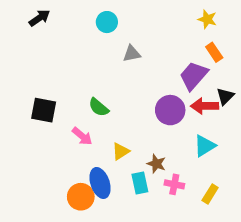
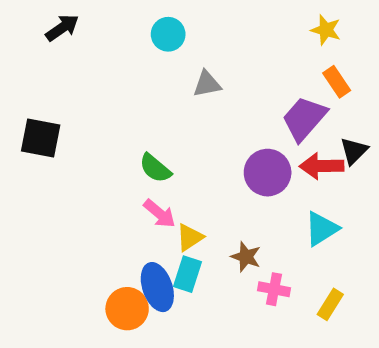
black square: (44, 110) -> (41, 138), moved
pink arrow: (82, 136) -> (159, 214), moved
cyan rectangle: (140, 183) -> (188, 274), moved, turned 30

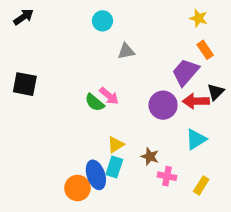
black arrow: (62, 28) -> (24, 17), moved
pink arrow: (159, 214) -> (109, 96), moved

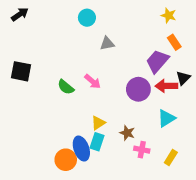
green semicircle: (95, 102) -> (66, 87), moved

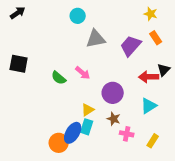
gray triangle: (107, 43) -> (96, 39), size x1.5
purple trapezoid: (157, 61) -> (131, 46), moved
purple circle: (138, 89) -> (113, 93), moved
blue ellipse: (81, 149) -> (73, 133), turned 50

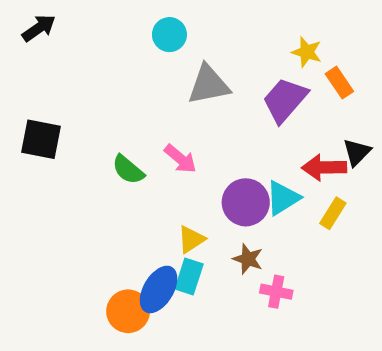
yellow star: (151, 14) -> (307, 52), moved
cyan triangle: (149, 106) -> (283, 198), moved
yellow rectangle: (153, 141) -> (333, 213), moved

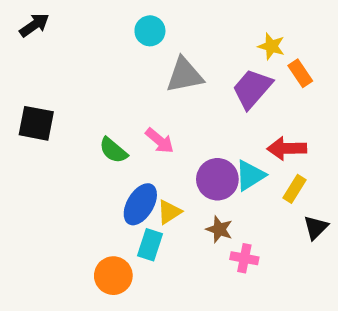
black triangle: (357, 152) -> (316, 227), moved
cyan rectangle: (189, 276) -> (150, 245), moved
blue ellipse: (159, 289) -> (140, 204), moved

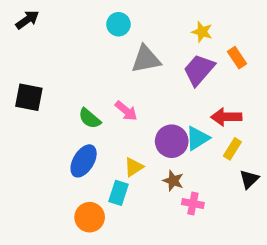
yellow star: (271, 46) -> (202, 32), moved
blue ellipse: (140, 204) -> (84, 161), moved

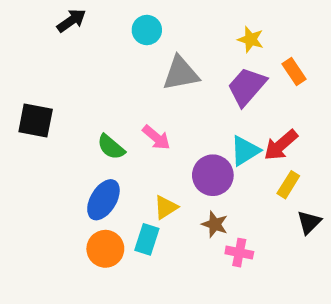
black arrow: (27, 20) -> (71, 21), moved
red arrow: (226, 117) -> (281, 145), turned -40
cyan triangle: (197, 138) -> (245, 151), moved
orange circle: (90, 217) -> (105, 249), moved

